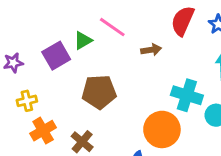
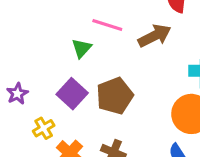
brown arrow: (151, 50) -> (155, 36), size x1.5
purple square: (56, 56) -> (72, 94), moved

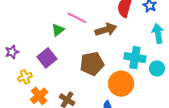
brown pentagon: (115, 96) -> (92, 64), moved

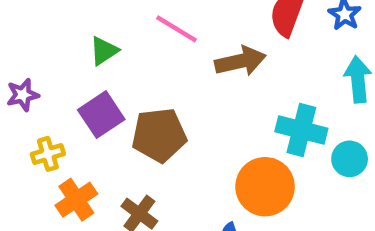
green triangle: (58, 30) -> (104, 51), moved
brown pentagon: (92, 64) -> (159, 135), moved

